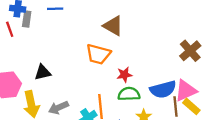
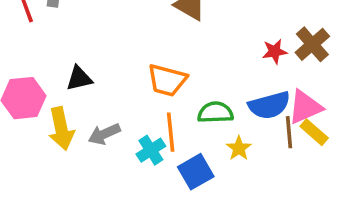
orange trapezoid: (98, 54) -> (167, 80), moved
red star: (124, 75) -> (275, 51), moved

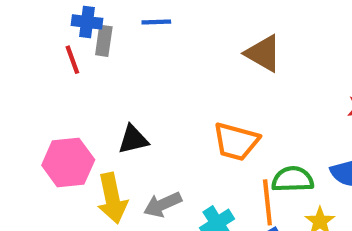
orange line: (171, 132) -> (267, 202), moved

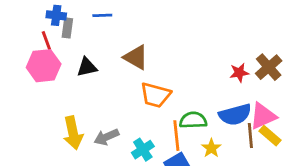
brown triangle: (263, 53) -> (136, 57), moved
black triangle: (133, 139) -> (87, 67), moved
pink hexagon: (68, 163) -> (44, 66), moved

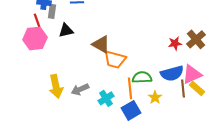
brown triangle: (136, 57) -> (101, 44), moved
black triangle: (87, 67) -> (66, 30), moved

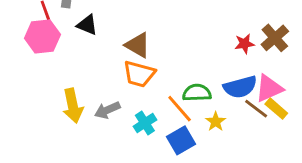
black triangle: (66, 30) -> (87, 25), turned 35
orange trapezoid: (115, 59) -> (139, 74), moved
orange line: (130, 88) -> (180, 109), turned -35
brown line: (183, 88) -> (256, 109), turned -48

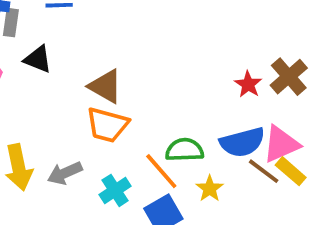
red star: (245, 44) -> (248, 84), turned -30

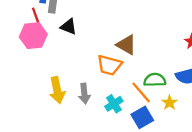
brown triangle: (105, 86) -> (126, 45), moved
gray arrow: (65, 173) -> (84, 94), turned -72

